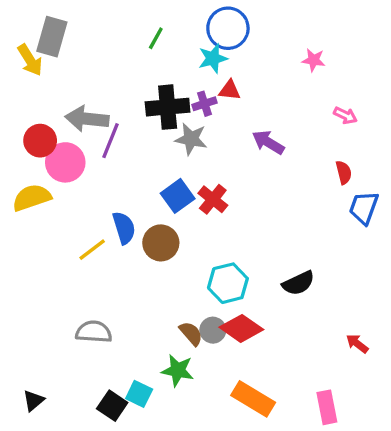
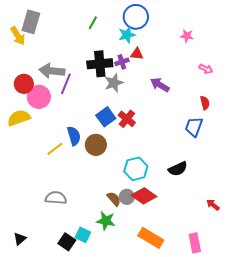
gray star: (191, 139) -> (114, 83), turned -30
blue trapezoid: (364, 208) -> (194, 127), moved

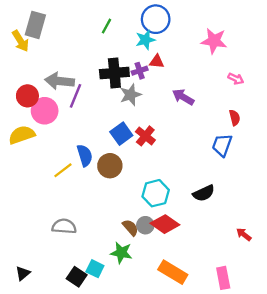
pink star: (187, 36) -> (214, 41), size x1.6

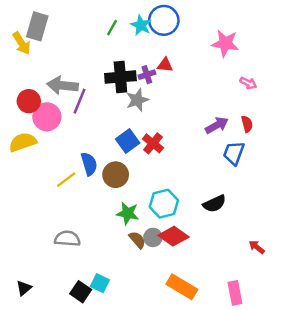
cyan star: (145, 40) -> (141, 25), moved, turned -30
purple arrow: (183, 97) -> (217, 125), moved, turned 120
green star: (121, 253) -> (128, 213), moved

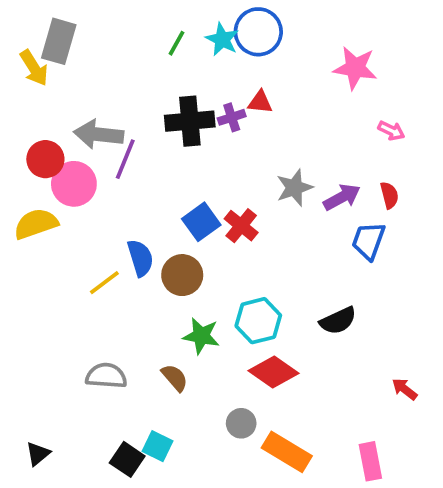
gray star: (137, 100) -> (294, 188), moved
gray circle: (153, 237) -> (241, 423), moved
brown semicircle: (137, 240) -> (175, 378), moved

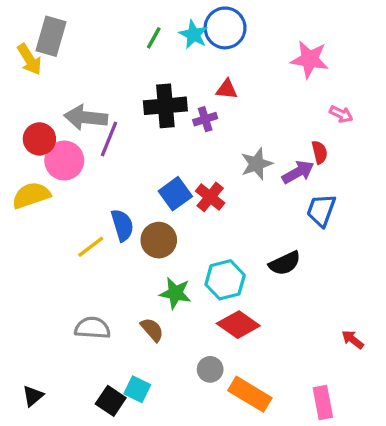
purple cross: (232, 117) -> (205, 119), moved
red semicircle: (389, 195) -> (320, 152), moved
black semicircle: (338, 321) -> (285, 263), moved

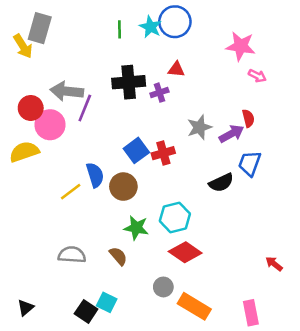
green line: (154, 38) -> (120, 29), turned -30
pink arrow: (341, 114) -> (257, 76), moved
red cross: (210, 197) -> (163, 153), turned 35
black semicircle: (285, 263) -> (221, 183), moved

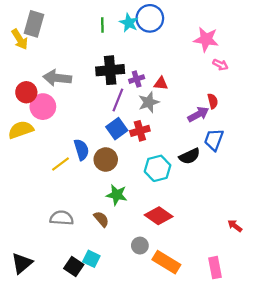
red triangle: (176, 69) -> (161, 83), moved
purple line: (85, 108) -> (118, 100), moved
gray star: (199, 127) -> (149, 102), moved
cyan hexagon: (175, 217) -> (158, 168), moved
black triangle: (26, 308) -> (22, 263), size x1.5

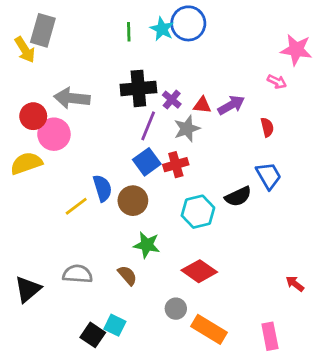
pink star: (206, 39) -> (296, 50), moved
purple cross: (137, 79) -> (172, 100), turned -32
purple arrow: (198, 114) -> (231, 105), moved
blue trapezoid: (214, 140) -> (269, 176), turned 130
black triangle: (22, 263) -> (28, 289), moved

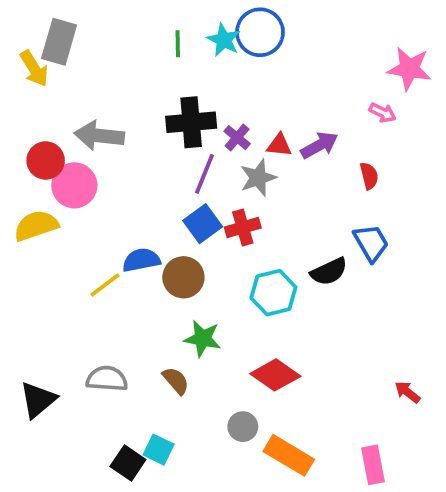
blue semicircle: (102, 188) -> (141, 260), turned -84

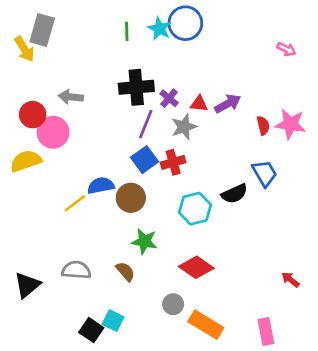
pink star: (409, 69) -> (290, 124), moved
pink arrow: (383, 113) -> (286, 49), moved
gray arrow: (99, 136) -> (71, 97), size x0.7

